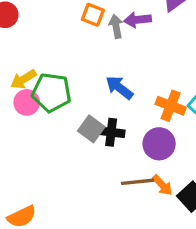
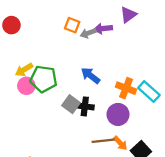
gray arrow: (116, 26) -> (88, 33), turned -98

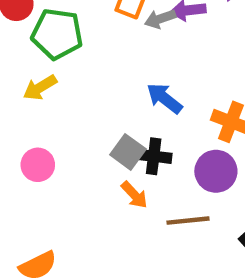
green pentagon: (44, 79) -> (57, 34), moved
pink circle: (26, 86) -> (38, 165), moved
orange arrow: (120, 143) -> (134, 195), moved

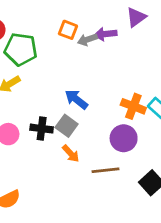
blue arrow: (164, 98) -> (76, 99), moved
black cross: (154, 156) -> (42, 129), moved

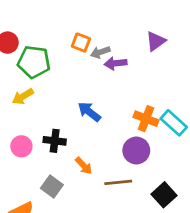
purple triangle: (136, 17) -> (156, 41), moved
purple arrow: (106, 34) -> (116, 63), moved
gray square: (67, 126) -> (52, 186), moved

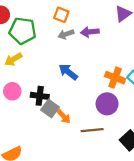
gray arrow: (100, 52) -> (66, 34), moved
pink circle: (21, 146) -> (12, 91), moved
gray square: (52, 186) -> (50, 108), moved

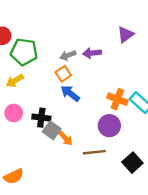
orange square: (61, 15) -> (63, 74), moved, turned 35

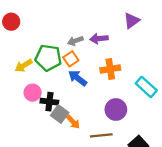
green pentagon: (24, 52) -> (48, 58), moved
orange cross: (117, 99) -> (110, 69), moved, turned -30
pink circle: (14, 113) -> (33, 93), moved

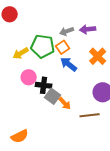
orange cross: (110, 69) -> (98, 56), turned -36

